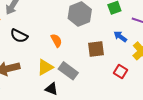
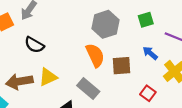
orange semicircle: (56, 40) -> (95, 55), moved, size x1.5
yellow triangle: (45, 67) -> (48, 77), moved

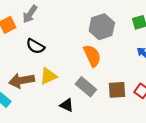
brown square: (122, 66) -> (117, 90), moved

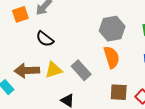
orange semicircle: (92, 56) -> (112, 57), moved
gray rectangle: (86, 87) -> (81, 70), moved

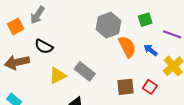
orange semicircle: (112, 57) -> (127, 47), moved
brown arrow: (27, 71) -> (17, 62), moved

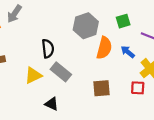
black semicircle: (44, 47) -> (48, 49), moved, turned -126
orange semicircle: (127, 47) -> (104, 48), turned 40
red square: (150, 87) -> (138, 88), moved, turned -32

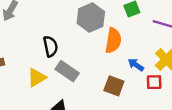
blue arrow: (128, 52) -> (136, 65), moved
brown square: (102, 88) -> (114, 86), turned 30

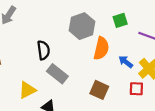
blue arrow: (136, 65) -> (126, 62), moved
yellow triangle: (37, 78) -> (27, 90), moved

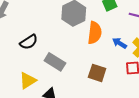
black semicircle: (43, 50) -> (29, 42), moved, turned 72

